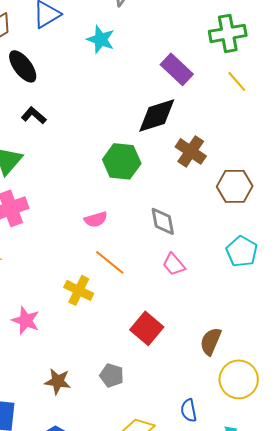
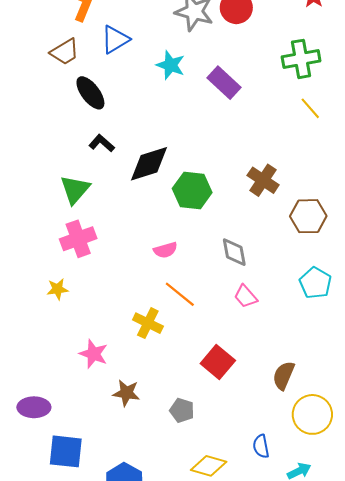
purple rectangle: (177, 69) -> (224, 83), moved
black diamond: (157, 115) -> (149, 164), moved
brown star: (58, 381) -> (126, 393), moved

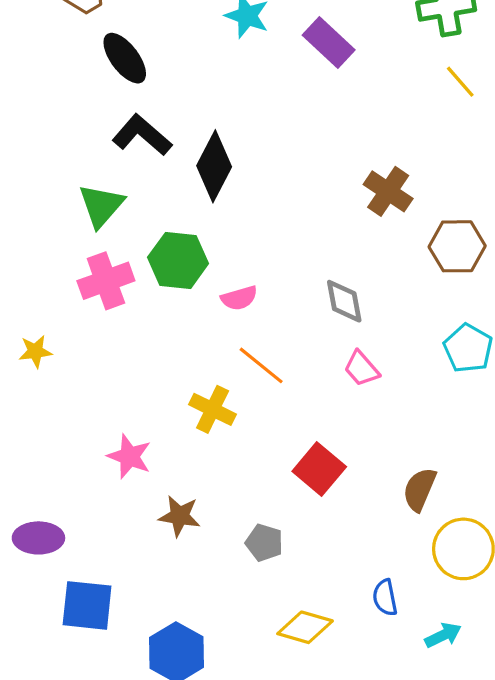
black L-shape: (102, 143) -> (142, 135), size x1.5
black diamond: (149, 164) -> (214, 166), turned -45
green hexagon: (192, 190) -> (178, 260), moved
yellow star: (58, 289) -> (35, 351), moved

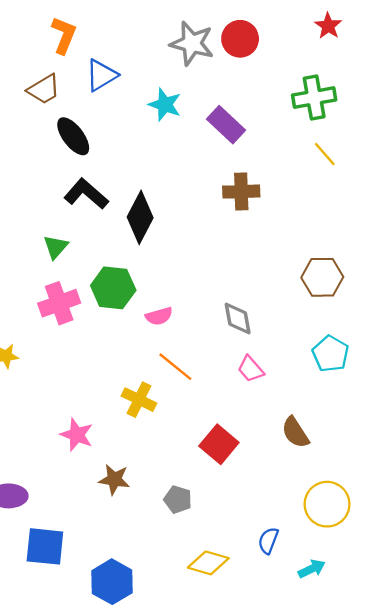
brown cross: (388, 191) -> (241, 192), moved, turned -36
green triangle: (101, 206) -> (56, 247), size x0.7
brown semicircle: (420, 489) -> (295, 432), moved, turned -56
blue semicircle: (385, 598) -> (268, 541), turned 32

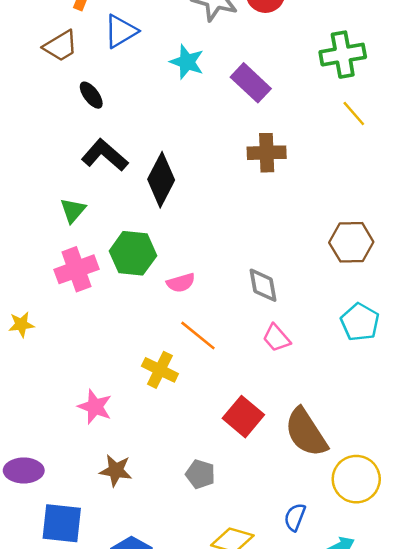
black ellipse: (73, 136) -> (91, 95), size x0.7
brown semicircle: (295, 432) -> (306, 432), moved, size x1.5
brown star: (114, 479) -> (116, 470), moved

